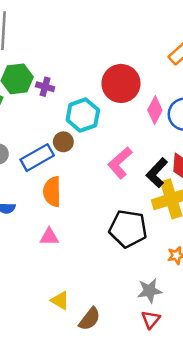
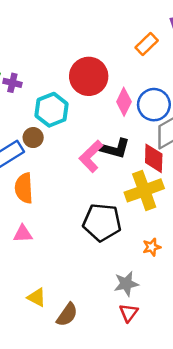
black L-shape: (157, 173) -> (115, 148), moved, turned -116

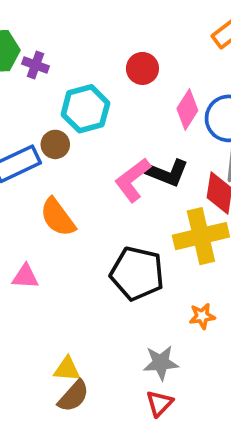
red circle: (89, 76) -> (142, 68), size x0.6
orange semicircle: (24, 188) -> (58, 217), moved, turned -40
yellow triangle: (37, 297) -> (67, 369), moved, turned -30

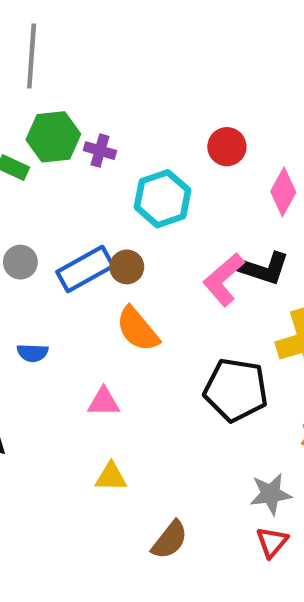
brown circle: (55, 144) -> (127, 267), moved
yellow triangle: (67, 369) -> (111, 477), moved

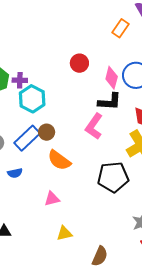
cyan hexagon: (162, 199) -> (32, 99), moved
black L-shape: (264, 268) -> (110, 102), moved
blue semicircle: (33, 353) -> (15, 173), moved

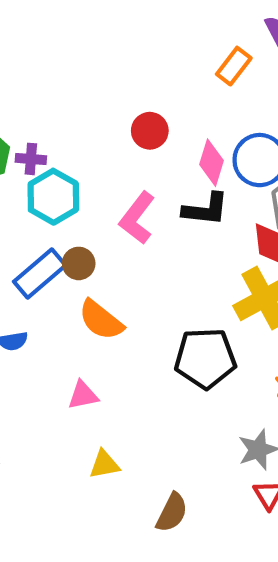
pink L-shape: (94, 126) -> (137, 218), moved

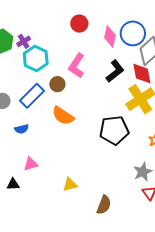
purple cross: (31, 159) -> (24, 41), turned -32
black L-shape: (206, 209) -> (115, 71), moved, turned -40
brown circle: (79, 263) -> (57, 84), moved
pink triangle: (83, 395) -> (31, 164), moved

